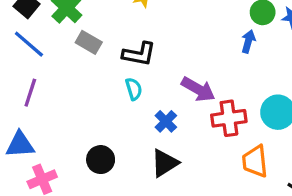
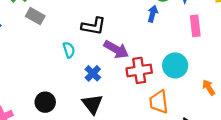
black L-shape: (139, 54) -> (94, 26), moved
black triangle: (165, 163) -> (92, 104), turned -35

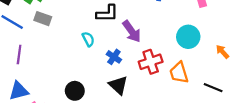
gray rectangle: (35, 16) -> (43, 19), moved
purple arrow: (116, 49) -> (132, 31), turned 35
red cross: (139, 70) -> (151, 62), moved

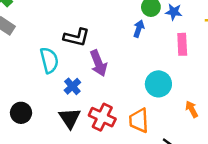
cyan semicircle: (88, 39) -> (49, 60), size x1.5
red cross: (151, 62) -> (102, 117), moved, turned 30

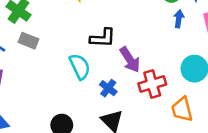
blue arrow: (139, 29) -> (179, 19), moved
red cross: (102, 117) -> (152, 84), moved, turned -30

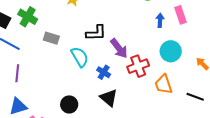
blue arrow: (179, 19) -> (160, 20), moved
gray rectangle: (28, 41) -> (51, 38), moved

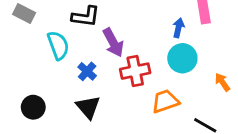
blue arrow: (160, 20) -> (178, 28), moved
orange trapezoid: (163, 84) -> (165, 101), turned 80

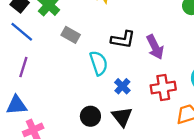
purple arrow: (113, 43) -> (155, 47), moved
black circle: (33, 107) -> (90, 116), moved

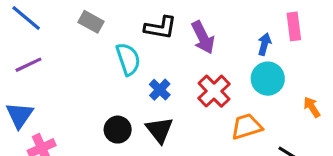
purple line: (23, 67) -> (28, 65), turned 48
red cross: (163, 87) -> (214, 91), turned -35
blue triangle: (17, 105) -> (20, 115), turned -50

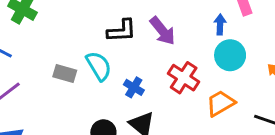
gray rectangle: (91, 22) -> (65, 73), moved

